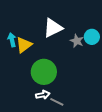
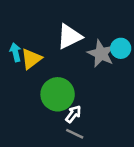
gray star: (77, 41) -> (101, 54), size x1.5
white arrow: (43, 95) -> (73, 114), moved, turned -40

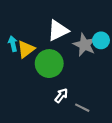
green circle: (58, 94) -> (49, 64), moved
gray line: (75, 134) -> (82, 108), moved

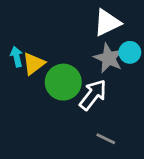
white triangle: (58, 30) -> (107, 23), moved
white arrow: (61, 96) -> (93, 95), moved, size x1.6

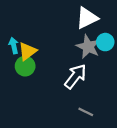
green circle: (63, 82) -> (25, 66), moved, size x0.7

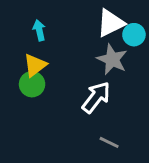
cyan circle: (105, 42) -> (134, 35), moved
cyan arrow: (14, 46) -> (39, 30), moved

